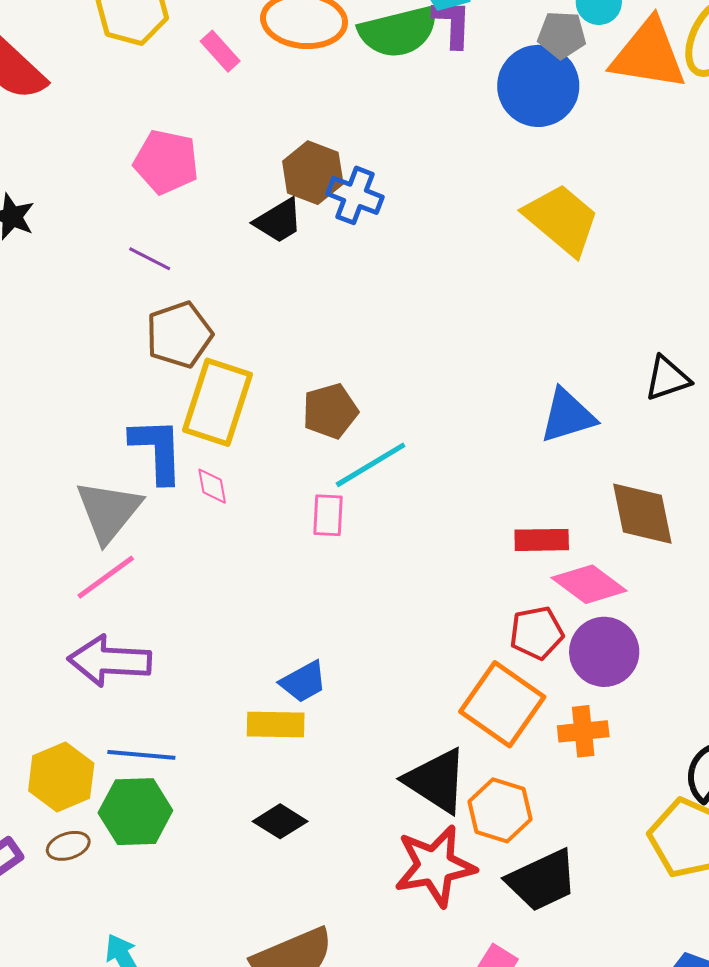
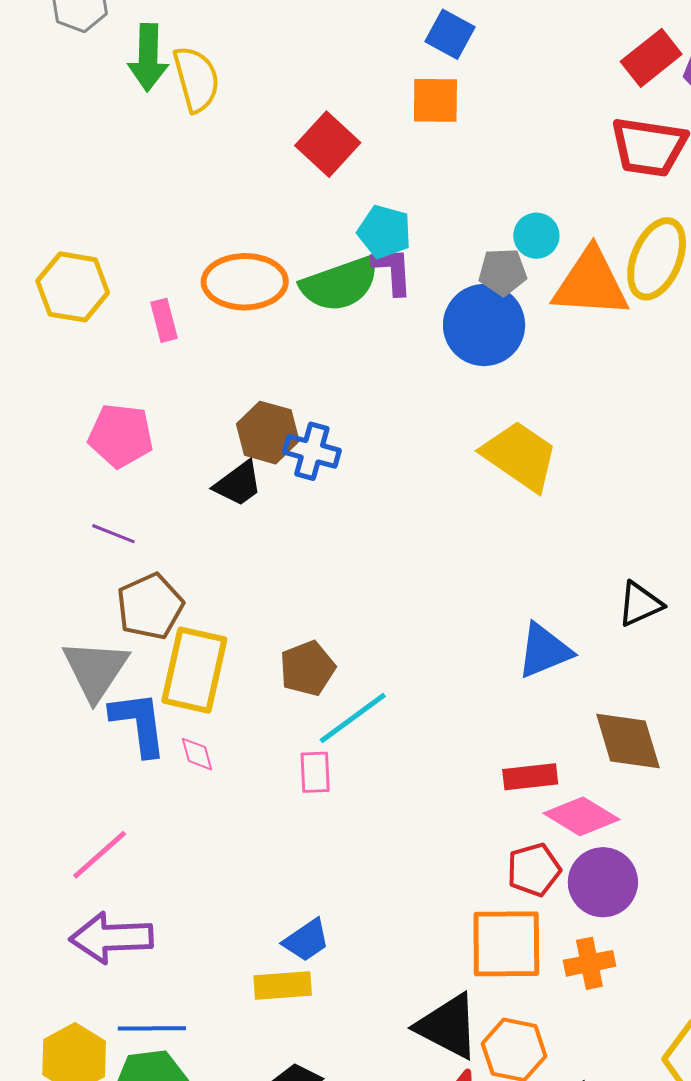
pink rectangle: (220, 51) -> (164, 320), turned 33
gray triangle: (109, 511) -> (95, 670), moved
orange square: (502, 704) -> (506, 944), turned -30

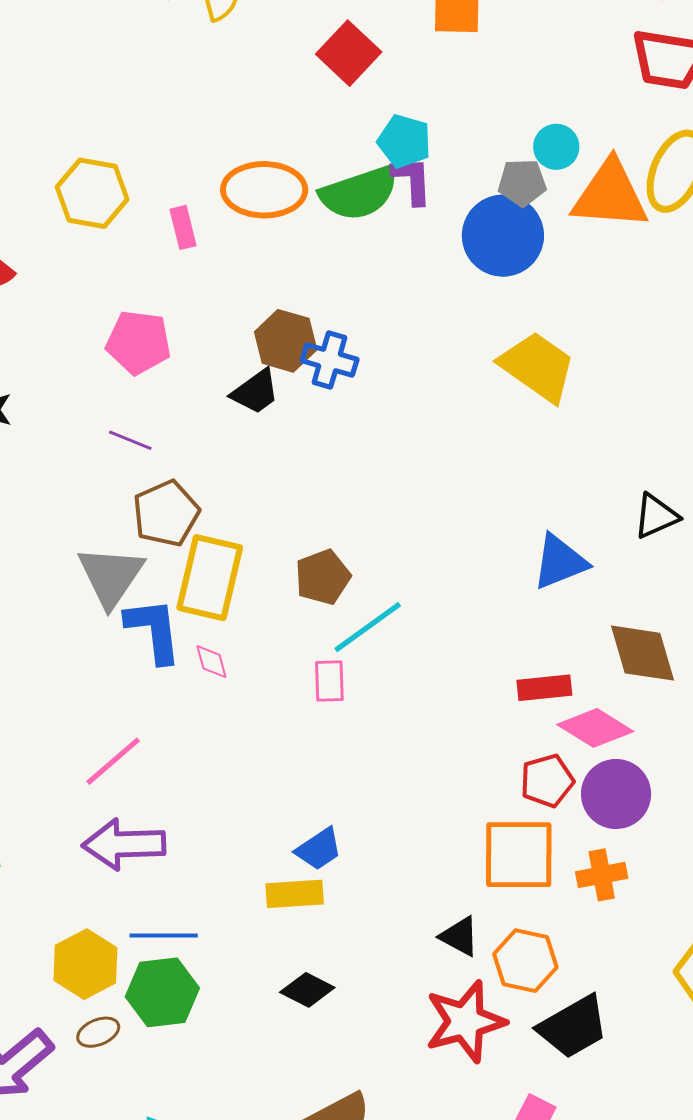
black triangle: (448, 1026) -> (460, 936), size x0.6

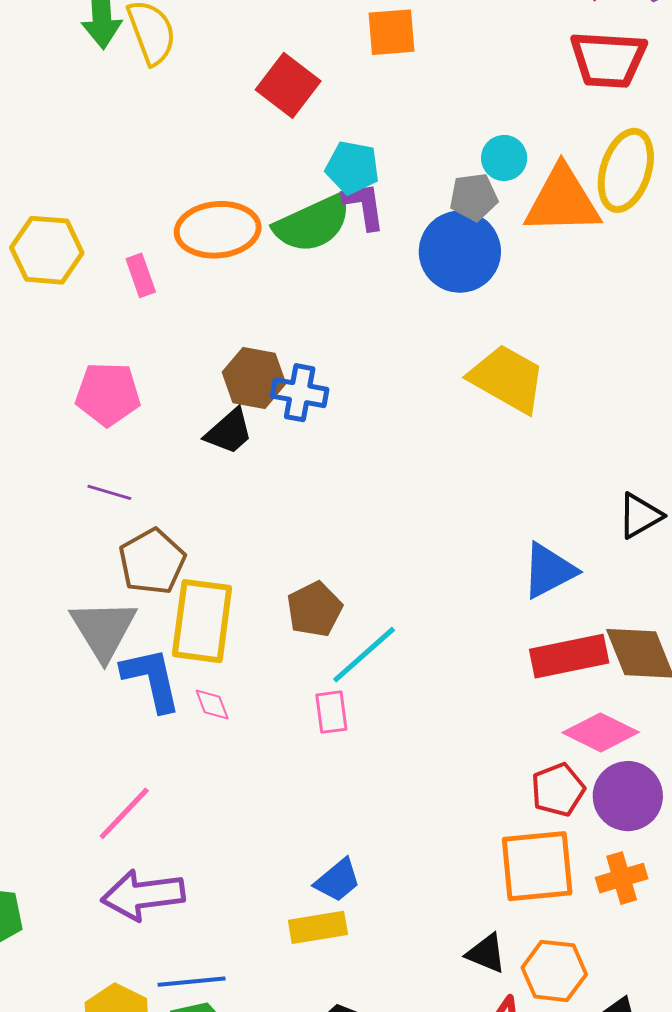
red rectangle: (544, 688) -> (569, 656), moved, size x1.4

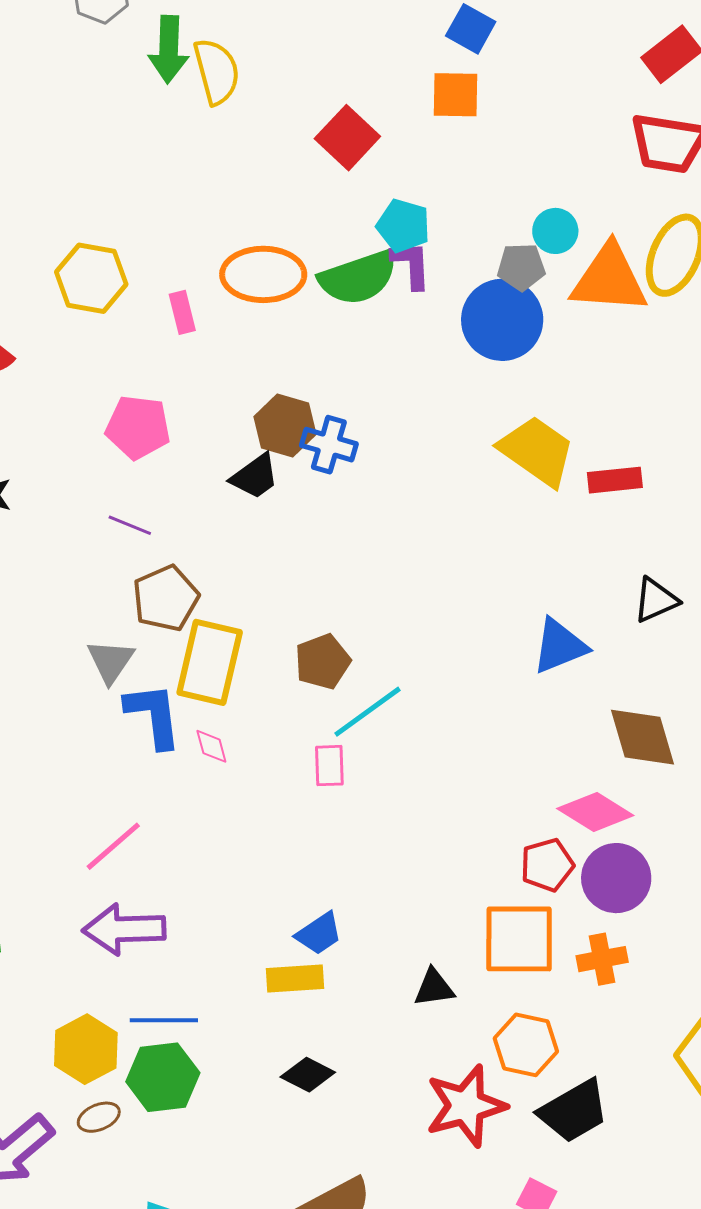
gray triangle: (103, 630) -> (111, 661), size x0.7
red rectangle: (569, 656) -> (615, 480), moved, size x0.7
black triangle: (486, 953) -> (434, 988), moved, turned -36

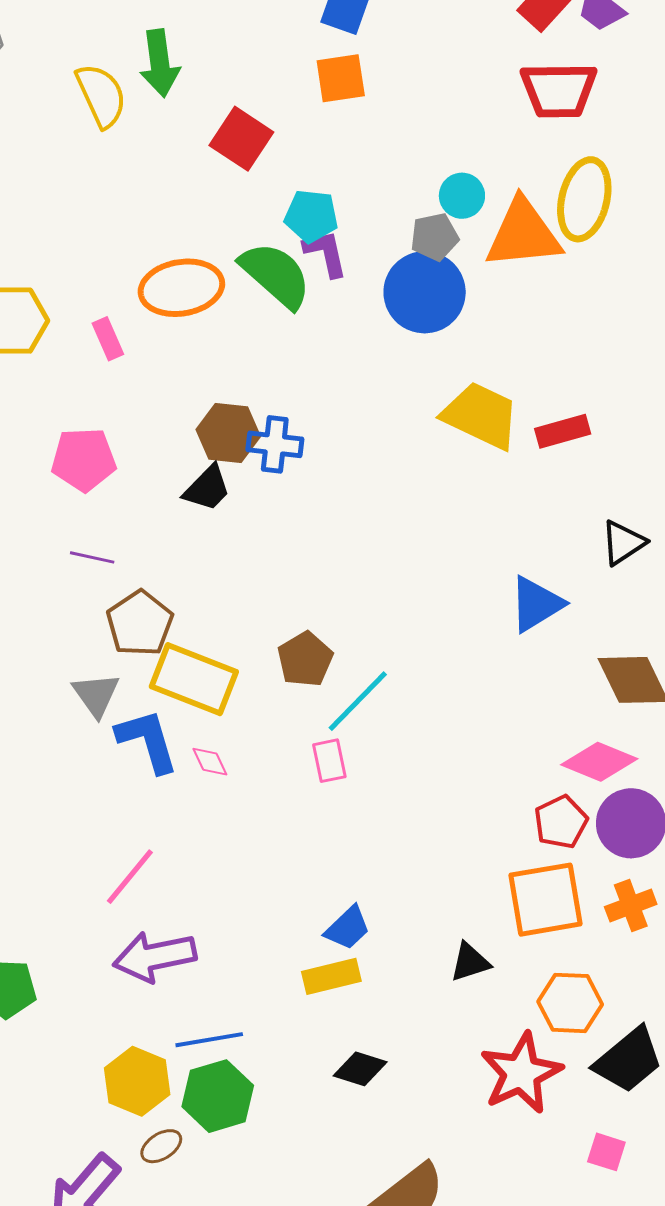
green arrow: (169, 49) -> (160, 63), moved
green semicircle: (358, 278) -> (276, 275), turned -110
yellow rectangle: (210, 662) -> (194, 679), turned -72

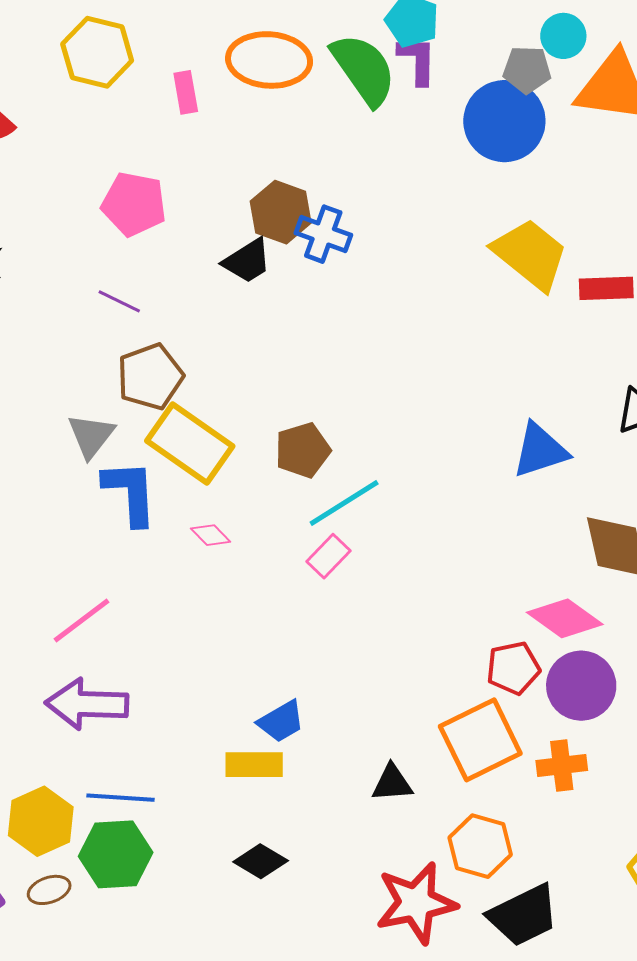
pink rectangle: (329, 761) -> (328, 556), moved, turned 42
pink diamond: (210, 762) -> (211, 535), moved, turned -33
orange square: (546, 900) -> (480, 740), turned -30

